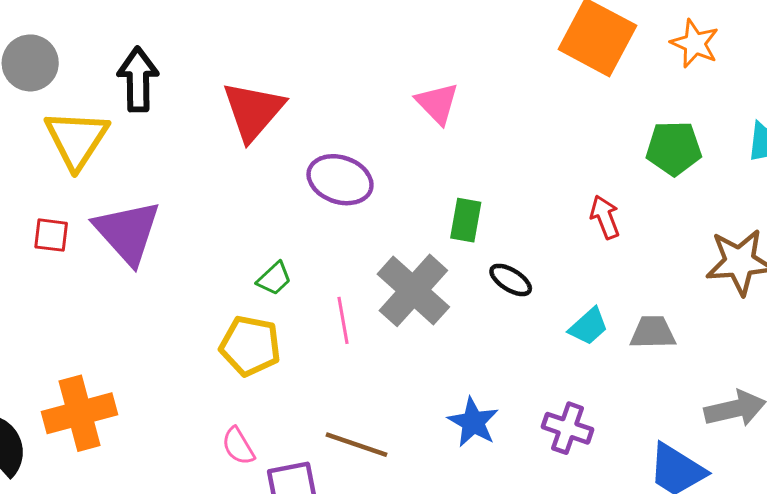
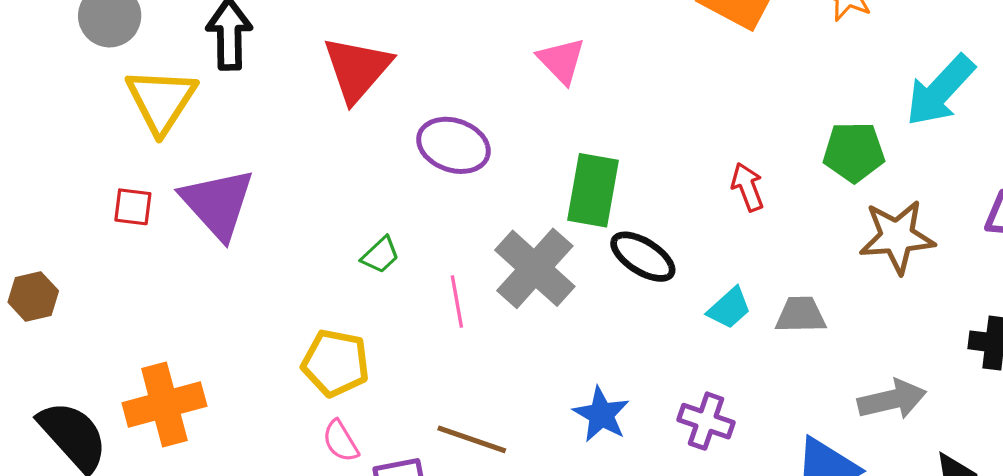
green pentagon: (674, 148) -> (854, 152), moved
green rectangle: (466, 220) -> (593, 190), size x1.5
black ellipse: (511, 280) -> (643, 257), size x1.4
yellow pentagon: (250, 346) -> (336, 363), moved

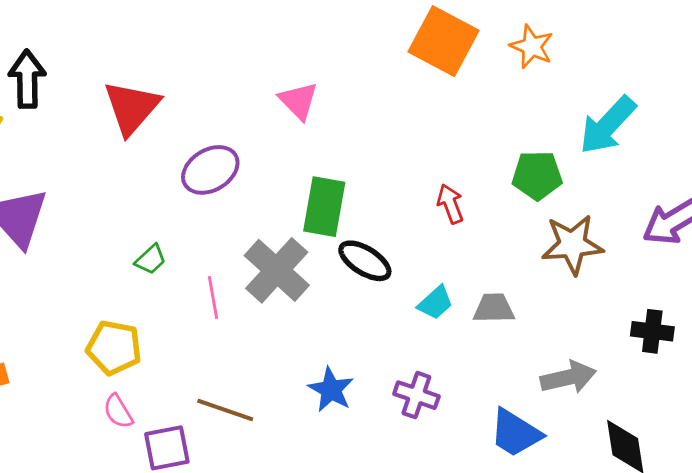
purple ellipse: (453, 145) -> (210, 170), turned -50

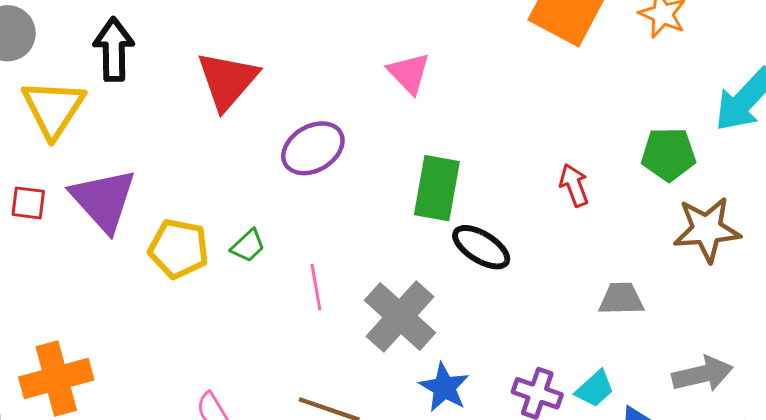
gray cross: (277, 270) -> (400, 317), moved
cyan trapezoid: (435, 303) -> (595, 389), moved
yellow pentagon: (114, 348) -> (179, 249), moved

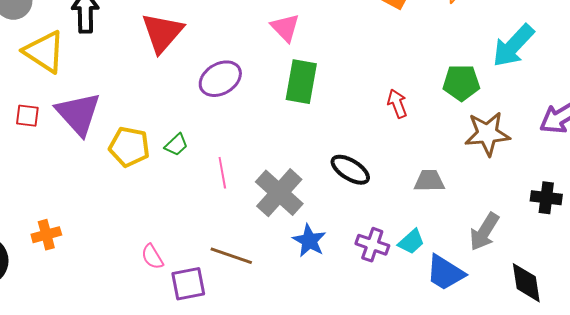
yellow triangle: (53, 108) -> (44, 52), turned -30
green rectangle: (437, 188) -> (301, 82), moved
black ellipse: (481, 247) -> (350, 170), moved
gray arrow: (702, 374) -> (484, 232), turned 135
orange cross: (56, 378) -> (46, 235), size x0.6

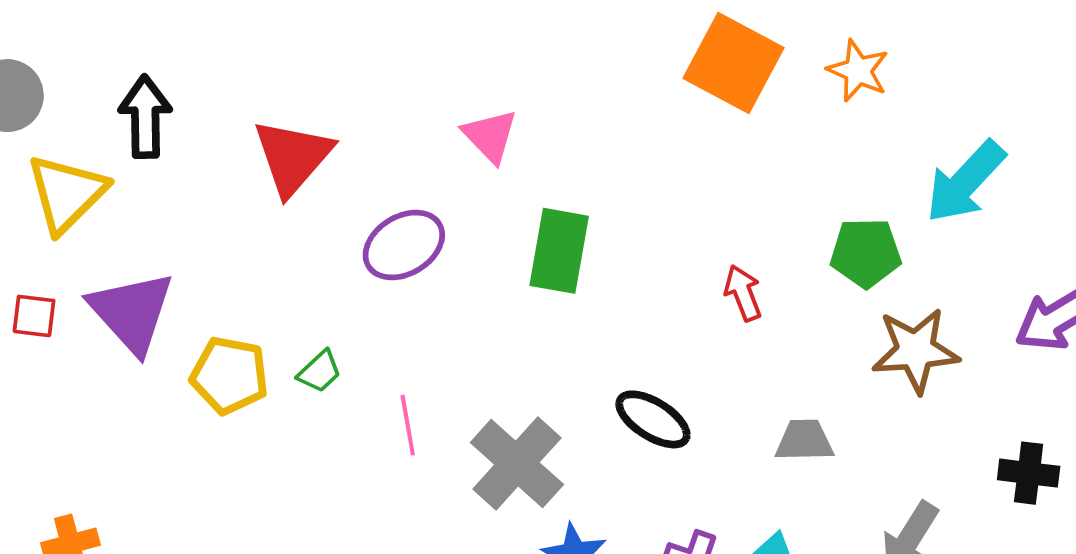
pink triangle: (285, 28) -> (490, 136), moved
yellow triangle: (44, 52) -> (67, 193), turned 42

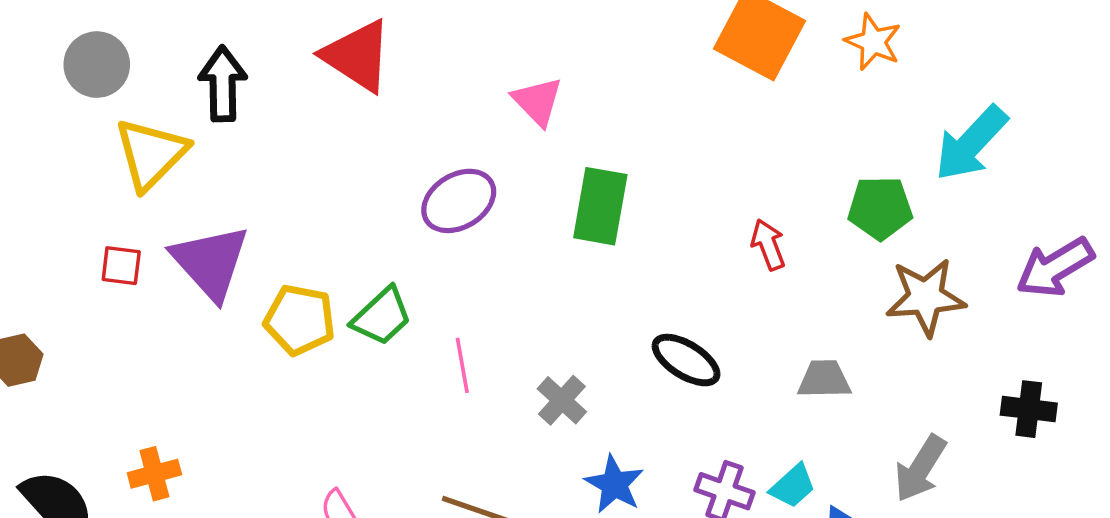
red triangle: (293, 157) -> (357, 56), moved, turned -38
green trapezoid: (320, 372) -> (382, 316), size x1.5
gray cross: (517, 463) -> (562, 400), size x0.6

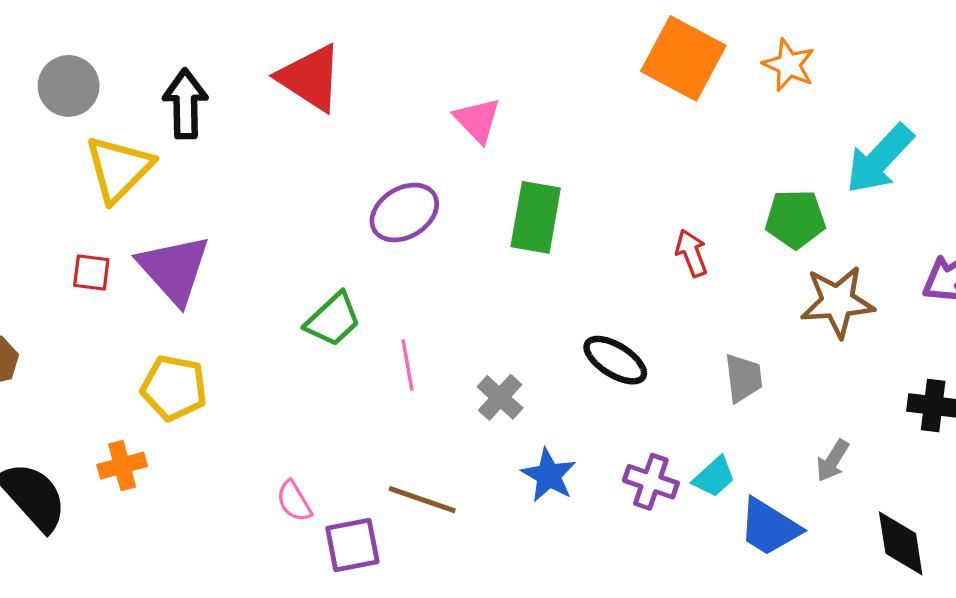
yellow pentagon: (300, 320) -> (174, 388), moved
gray trapezoid: (824, 379) -> (743, 378), turned 84
gray arrow: (920, 468) -> (833, 461), size x0.7

